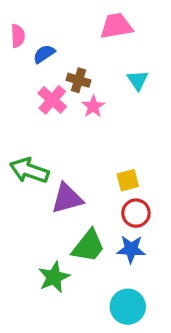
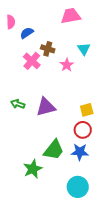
pink star: (93, 106) -> (67, 65), moved
green arrow: (29, 170) -> (18, 104), size x0.6
yellow square: (128, 180) -> (87, 110), moved
purple triangle: (67, 198) -> (46, 107), moved

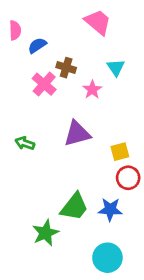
pink trapezoid: (71, 16) -> (98, 22), turned 50
purple triangle: (46, 107) -> (77, 134), moved
red circle: (83, 130) -> (128, 178), moved

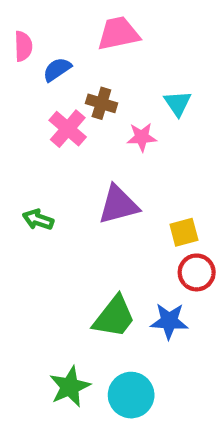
pink trapezoid: (98, 22) -> (118, 34), moved, turned -52
pink star: (92, 90) -> (142, 137), turned 30
green star: (45, 233) -> (70, 387), moved
cyan circle: (107, 258) -> (131, 395), moved

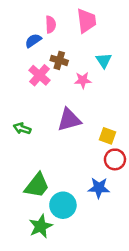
pink trapezoid: (118, 34) -> (86, 21), moved, turned 95
pink semicircle: (23, 46) -> (51, 25), moved
yellow square: (184, 232) -> (107, 136), turned 35
green trapezoid: (114, 317) -> (37, 185), moved
cyan circle: (131, 395) -> (63, 205), moved

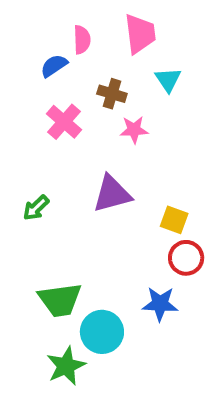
brown cross: (59, 60) -> (112, 94), moved
cyan triangle: (104, 60) -> (168, 80), moved
green arrow: (22, 128) -> (36, 208), turned -63
green trapezoid: (37, 185) -> (60, 300), turned 44

